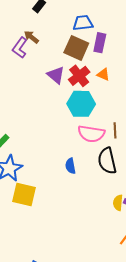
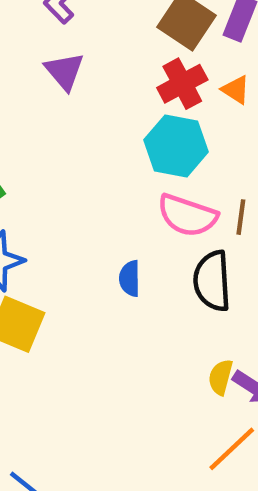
purple triangle: (56, 75) -> (64, 71), moved

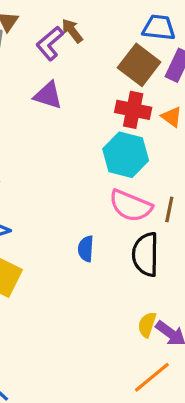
purple triangle: (64, 71) -> (48, 95), turned -36
red cross: (182, 84) -> (133, 110), turned 36

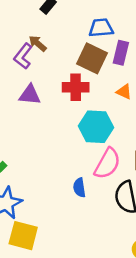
red cross: (133, 110) -> (76, 87), moved
pink semicircle: (131, 206) -> (107, 164), turned -72
blue semicircle: (86, 249) -> (79, 188), moved

